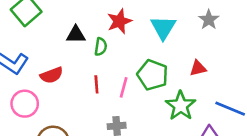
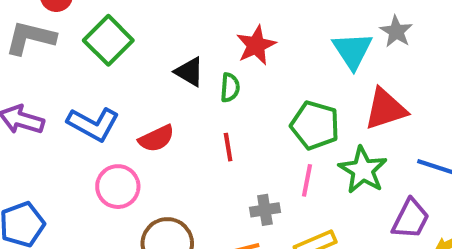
cyan triangle: (163, 28) -> (352, 51), moved
black triangle: (76, 35) -> (189, 72), turned 36
red triangle: (198, 68) -> (385, 109), size x1.6
pink line: (124, 87) -> (307, 180), moved

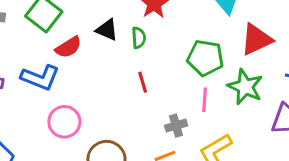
red semicircle: (156, 139) -> (68, 47), moved

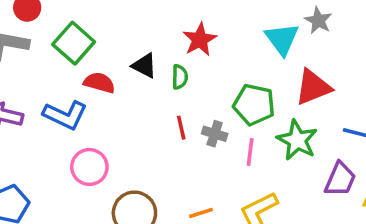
red semicircle: (68, 47) -> (99, 83), turned -136
gray cross: (176, 126) -> (215, 134), moved, turned 30

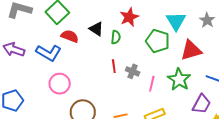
gray star: (318, 20) -> (207, 20), moved
green pentagon: (254, 105) -> (158, 41), moved

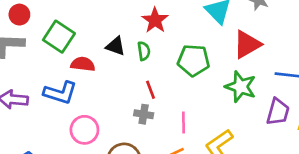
green pentagon: (158, 41) -> (193, 60), moved
gray cross: (133, 71) -> (144, 114), moved
pink line: (152, 84) -> (184, 123), moved

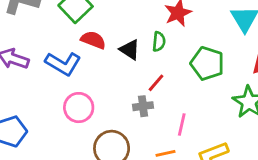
black triangle: (116, 46) -> (130, 50), moved
red line: (150, 90) -> (156, 83), turned 48
gray cross: (144, 114) -> (143, 106), turned -30

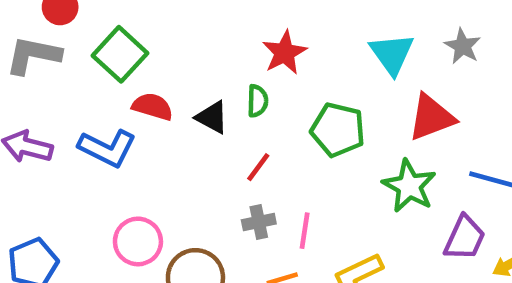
gray cross: (143, 106) -> (259, 222), moved
pink circle: (79, 108) -> (138, 241), moved

